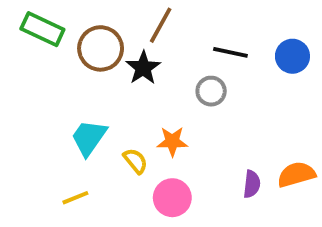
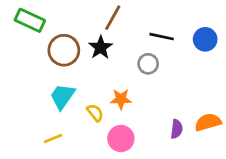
brown circle: (101, 48) -> (64, 50), moved

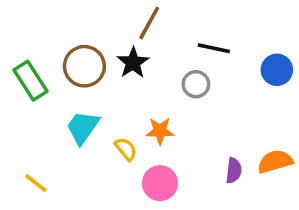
green rectangle: (30, 20) -> (30, 81), moved, turned 32
blue circle: (205, 39) -> (277, 70), moved
yellow line: (53, 139) -> (36, 183), moved, turned 60

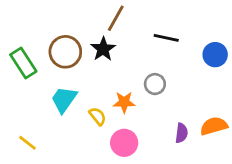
gray circle: (196, 84) -> (155, 84), moved

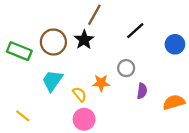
black line: (166, 38) -> (135, 31), turned -54
green rectangle: (23, 63) -> (19, 51), turned -35
purple semicircle: (182, 133) -> (142, 91), moved
pink circle: (124, 143) -> (84, 119), moved

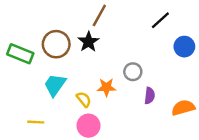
black line: (135, 31) -> (160, 20), moved
yellow line: (23, 116) -> (36, 122), moved, turned -35

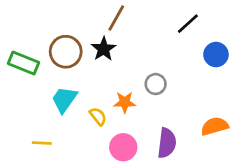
purple semicircle: (150, 96) -> (167, 143), moved, size x1.5
pink circle: (89, 126) -> (123, 147), moved

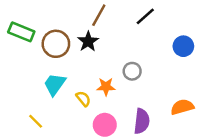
black line: (188, 24) -> (145, 16), moved
green rectangle: (24, 63) -> (21, 32), moved
yellow line: (42, 143) -> (36, 121), turned 42

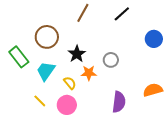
green rectangle: (21, 32) -> (19, 57), moved, turned 30
black star: (88, 41) -> (77, 54), moved
yellow line: (36, 121) -> (40, 101), moved
pink circle: (105, 125) -> (67, 105), moved

